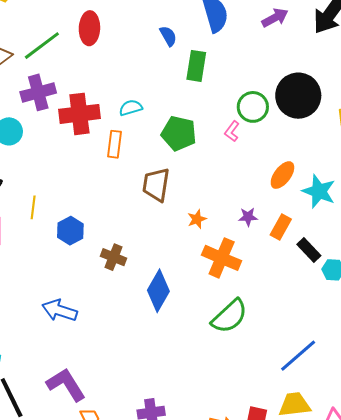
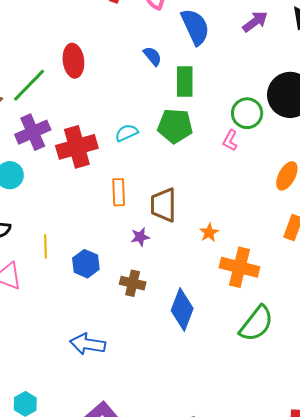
green pentagon: (179, 133) -> (175, 126), moved
orange rectangle: (114, 144) -> (119, 192), moved
purple star: (248, 217) -> (140, 237), moved

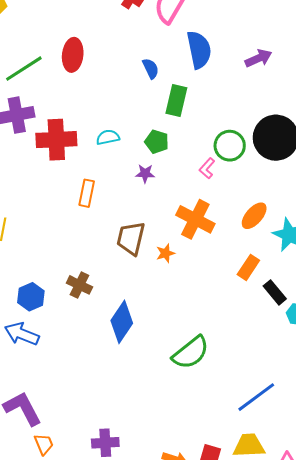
green pentagon: (175, 126) -> (157, 142), size x0.7
brown trapezoid: (163, 205) -> (131, 238), moved
purple star: (140, 237) -> (145, 174), moved
blue hexagon: (86, 264) -> (31, 297), moved
orange cross: (239, 267) -> (195, 219), moved

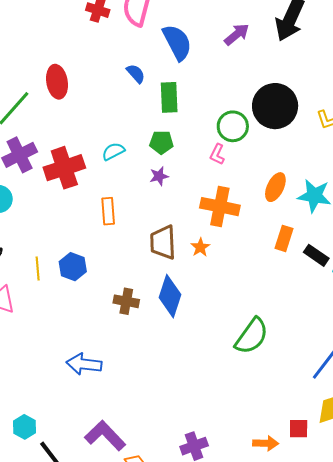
blue hexagon: (31, 297) -> (73, 267), moved
blue diamond: (122, 322) -> (170, 296), moved

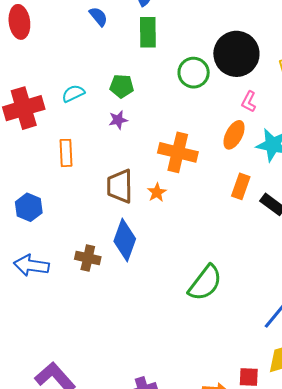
green rectangle: (169, 97) -> (148, 32), moved
pink L-shape: (217, 154) -> (249, 102), moved
brown cross: (126, 301) -> (88, 258), moved
blue arrow: (84, 364) -> (31, 265), moved

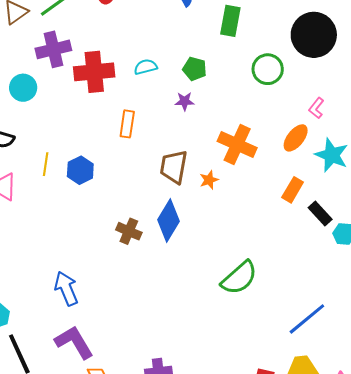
black circle: (236, 54) -> (314, 35), moved
blue arrow: (31, 265) -> (66, 289), moved, turned 48

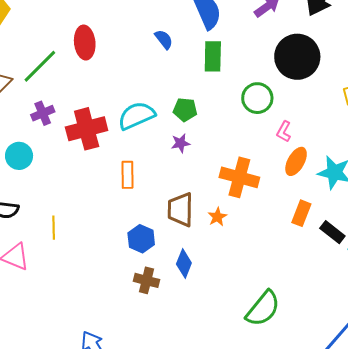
purple cross: (53, 49) -> (43, 113), size x0.7
cyan semicircle: (146, 67) -> (136, 116), size x1.6
pink L-shape: (316, 108) -> (284, 132), moved
blue hexagon: (80, 170) -> (141, 239), moved
blue diamond: (168, 221) -> (184, 263), size x0.7

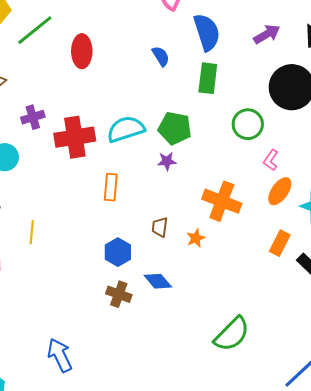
green line: (40, 66) -> (35, 30), moved
green pentagon: (185, 110) -> (175, 128), size x1.4
brown trapezoid: (180, 210) -> (160, 227), size x0.6
blue diamond: (184, 263) -> (158, 281), turned -68

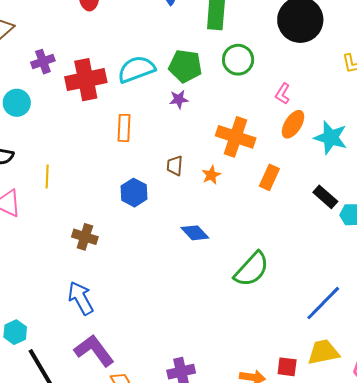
green circle: (248, 124) -> (238, 60), moved
orange rectangle: (280, 243) -> (269, 177), moved
blue diamond: (158, 281) -> (195, 233), moved
brown cross: (119, 294) -> (85, 237), moved

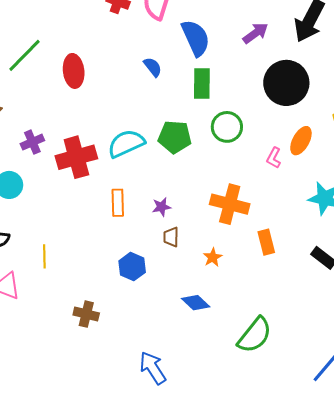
purple star: (179, 99) -> (162, 207), moved
orange ellipse: (293, 124) -> (301, 141), moved
orange star: (211, 175) -> (213, 257), moved
orange rectangle: (269, 177) -> (266, 242), turned -35
blue arrow: (81, 298) -> (153, 368), moved

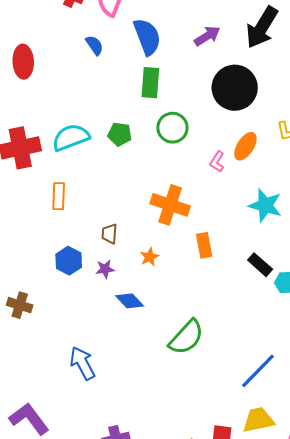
blue semicircle: (153, 67) -> (95, 45), moved
green pentagon: (175, 137) -> (120, 134), size x0.7
purple star: (162, 207) -> (105, 269), moved

